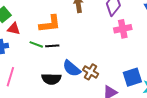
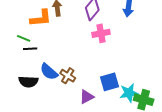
orange L-shape: (50, 24) -> (41, 18), moved
green line: (36, 44) -> (24, 38), moved

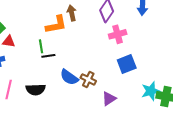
green line: (24, 38) -> (41, 46), turned 64
black semicircle: (28, 82) -> (36, 89), moved
blue square: (109, 82) -> (127, 64), moved

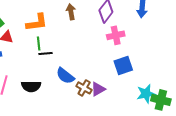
orange L-shape: (56, 25) -> (37, 22), moved
brown cross: (88, 79) -> (84, 88), moved
purple triangle: (109, 99) -> (98, 89), moved

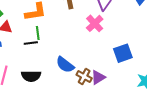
pink cross: (116, 35) -> (95, 23), moved, turned -30
black line: (45, 53) -> (31, 43), moved

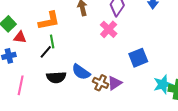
black line: (31, 43) -> (46, 52), turned -40
black semicircle: (31, 76) -> (56, 77), moved

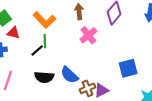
orange L-shape: (49, 21) -> (44, 20), turned 50
pink cross: (109, 29) -> (88, 35), moved
brown cross: (101, 83) -> (88, 88), turned 35

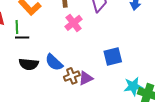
green line: (45, 41) -> (17, 27), moved
black line: (37, 51) -> (22, 37), turned 40

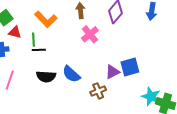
brown cross: (72, 76) -> (98, 91), moved
purple triangle: (86, 78) -> (112, 72), moved
cyan star: (133, 86) -> (151, 96), turned 30

